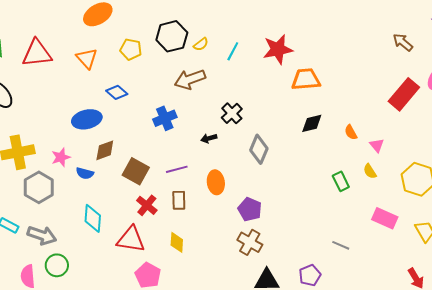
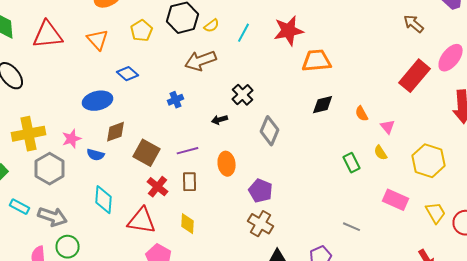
yellow pentagon: (131, 49) -> (142, 31), turned 30
blue cross: (165, 118) -> (176, 100), size x0.7

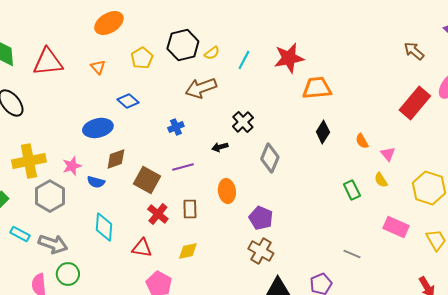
orange triangle: (98, 40) -> (98, 67), size x0.7
black diamond: (323, 105) -> (323, 132), turned -45
purple line: (188, 151) -> (183, 167), moved
red triangle: (142, 221) -> (142, 248), size x0.7
yellow diamond: (188, 224) -> (188, 251), turned 75

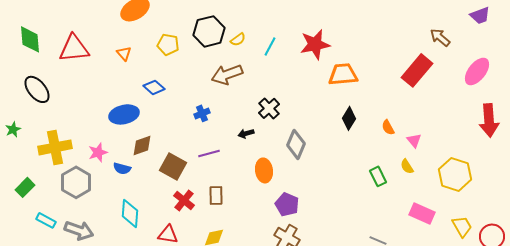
yellow pentagon: (142, 58) -> (168, 44), turned -30
red rectangle: (415, 103) -> (417, 70), moved
orange ellipse: (227, 191) -> (264, 170), moved

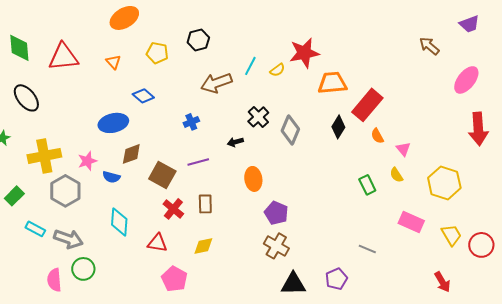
black hexagon: (209, 31) -> (198, 40), size x0.7
yellow semicircle: (238, 39) -> (277, 70), moved
cyan line: (270, 46) -> (250, 66), moved
red rectangle: (417, 70) -> (367, 105), moved
gray diamond: (296, 144) -> (290, 130), moved

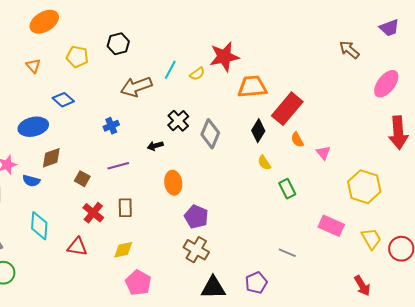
brown square: (162, 175) -> (82, 179), size x0.6
yellow semicircle: (396, 175) -> (264, 163), moved
pink pentagon: (174, 279) -> (138, 283), moved

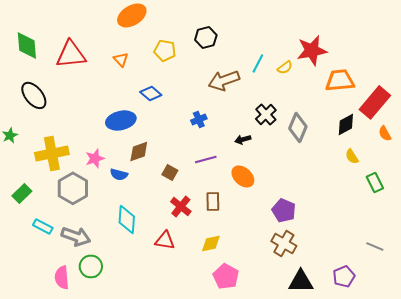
black diamond: (258, 131) -> (346, 124), turned 30
orange ellipse: (173, 183) -> (243, 176), moved, turned -40

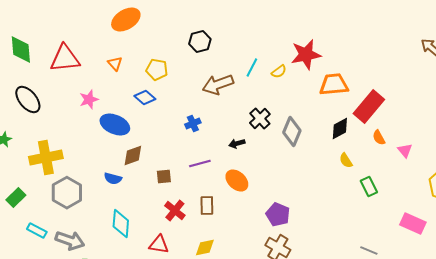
yellow pentagon: (165, 50) -> (157, 70), moved
blue ellipse: (121, 120) -> (115, 124), turned 36
pink star: (95, 158) -> (89, 100), moved
brown square: (170, 172) -> (164, 176), turned -35

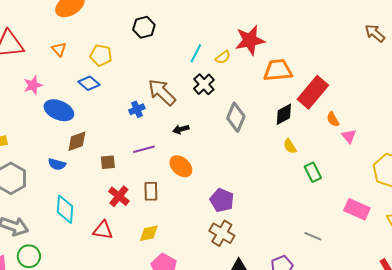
brown arrow: (218, 84) -> (162, 92), moved, turned 64
black cross: (260, 118) -> (204, 84), moved
orange semicircle: (379, 138) -> (333, 119), moved

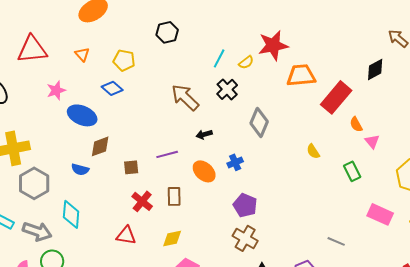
blue cross: (137, 109) -> (235, 162), moved
black diamond: (284, 114) -> (375, 69), moved
green rectangle: (313, 172) -> (352, 171), moved
cyan diamond: (65, 209) -> (71, 214), moved

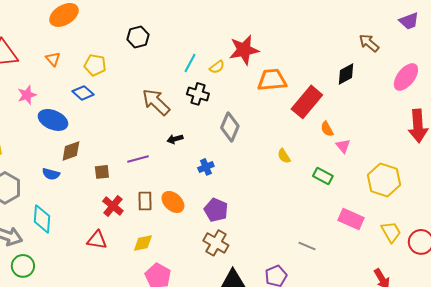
black cross: (227, 89) -> (198, 94), turned -30
orange ellipse: (204, 171) -> (173, 202), moved
green rectangle: (352, 171) -> (323, 176), turned -36

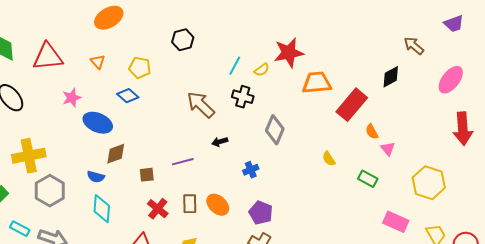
cyan diamond: (42, 219) -> (102, 209), moved

